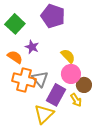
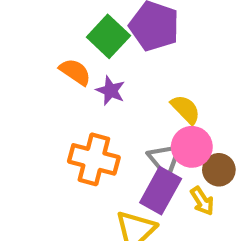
green square: (15, 24) -> (108, 36), moved
orange semicircle: (15, 57) -> (75, 72), moved
gray triangle: (40, 79) -> (165, 159), moved

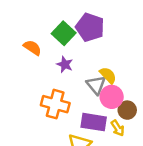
orange semicircle: (75, 72) -> (32, 48), moved
gray triangle: (165, 159) -> (96, 85), moved
purple rectangle: (161, 191) -> (94, 122), turned 70

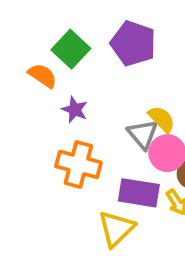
green square: (64, 33) -> (71, 49), moved
purple star: (65, 64) -> (75, 110), moved

